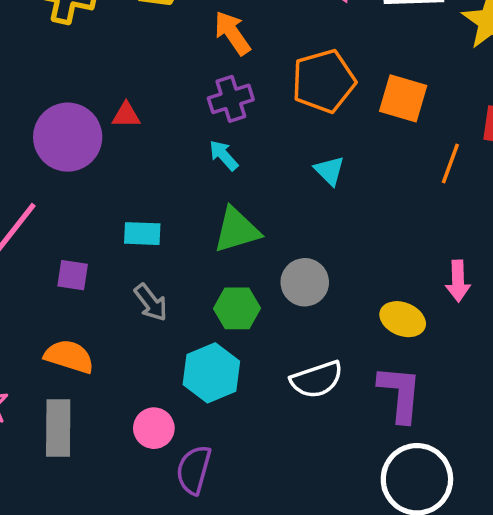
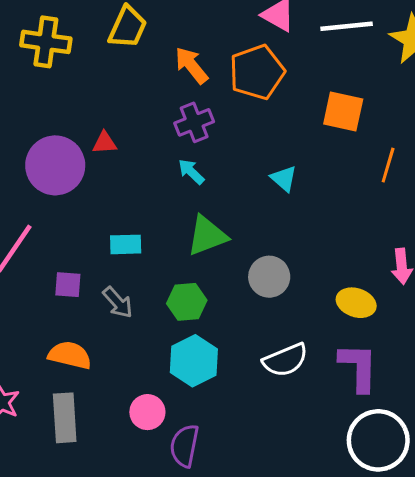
orange pentagon: (324, 81) -> (257, 72), moved
gray arrow: (151, 303) -> (118, 302), moved
green hexagon: (237, 308) -> (187, 302), moved

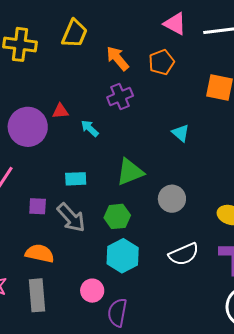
orange pentagon: (257, 72) -> (161, 62), size x0.7
cyan arrow: (191, 172) -> (90, 128), moved
gray arrow: (118, 302) -> (71, 218), size x1.4

